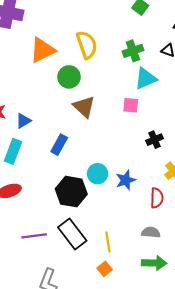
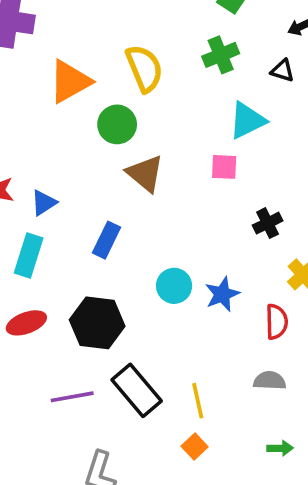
green cross: (133, 51) -> (221, 55), moved
black hexagon: (71, 192) -> (97, 323), moved
green arrow: (154, 263) -> (280, 448), moved, size x0.6

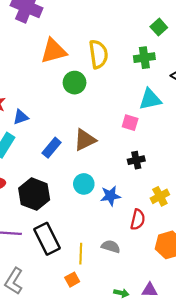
brown triangle: (145, 173) -> (85, 140), moved, turned 40
black cross: (268, 223) -> (136, 160), moved
gray semicircle: (270, 381) -> (111, 246), moved

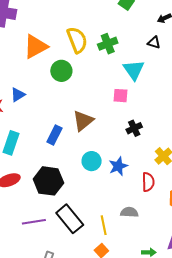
green cross: (144, 58) -> (108, 44), moved
cyan triangle: (150, 99) -> (134, 70), turned -40
blue triangle: (21, 117) -> (18, 95), moved

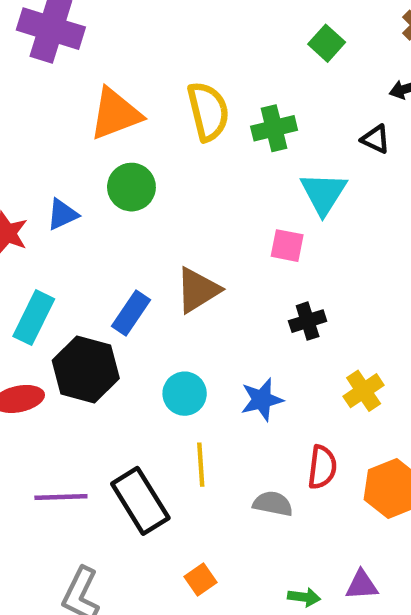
green circle: (61, 71) -> (131, 187), moved
cyan circle: (92, 161) -> (185, 394), moved
black hexagon: (48, 181) -> (86, 369), moved
red semicircle: (148, 182) -> (322, 467), moved
yellow line: (104, 225) -> (201, 465), moved

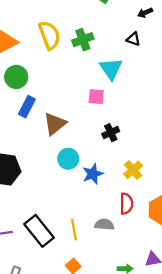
blue rectangle: (131, 313) -> (27, 107), moved
yellow cross: (364, 391) -> (133, 170), moved
cyan circle: (185, 394) -> (68, 159), moved
yellow line: (201, 465) -> (74, 230), moved

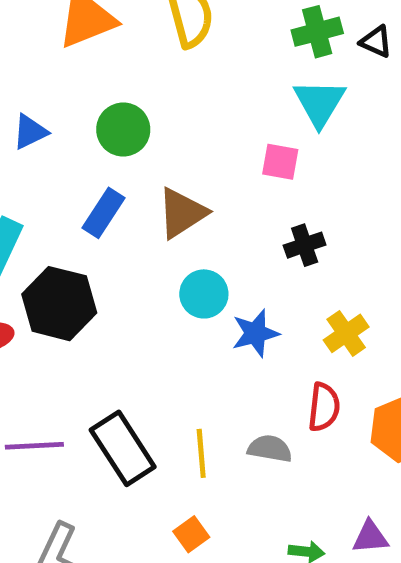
green cross: (83, 40) -> (317, 32), moved
green circle: (16, 77) -> (123, 129), moved
blue rectangle: (27, 107) -> (103, 213), moved

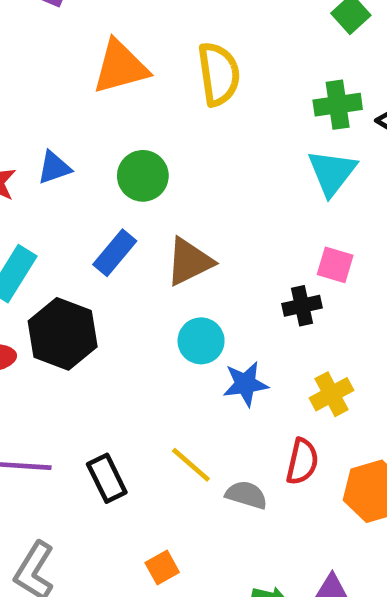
pink square: (280, 162) -> (335, 265), moved
black rectangle: (123, 448) -> (107, 478), size x0.7
yellow line: (201, 453) -> (191, 465), moved, turned -51

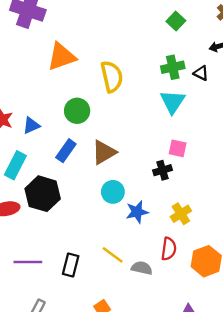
yellow semicircle: (219, 74) -> (112, 77), moved
blue triangle: (54, 168) -> (31, 125), moved
black rectangle: (107, 478) -> (71, 265), turned 45

